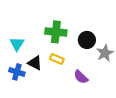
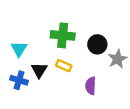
black triangle: (35, 63) -> (39, 70), turned 35
purple semicircle: (81, 77) -> (91, 86), turned 49

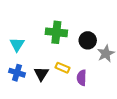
yellow rectangle: (64, 66) -> (62, 68), moved
black triangle: (39, 70) -> (41, 74), moved

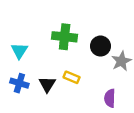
purple semicircle: (82, 78) -> (110, 98), moved

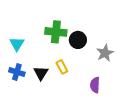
black circle: (100, 46) -> (78, 40), moved
yellow rectangle: (72, 77) -> (62, 67), turned 40

